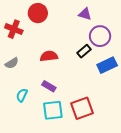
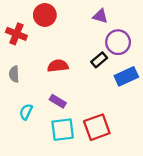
gray semicircle: (12, 63) -> (14, 74), turned 120

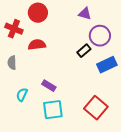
red semicircle: (58, 66) -> (37, 45), moved
red square: (97, 127) -> (96, 108), moved, turned -30

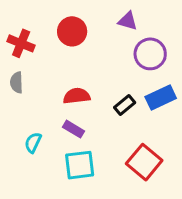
red circle: (38, 13) -> (72, 31), moved
red semicircle: (37, 45) -> (77, 96), moved
black rectangle: (84, 51) -> (125, 105), moved
gray semicircle: (12, 63) -> (17, 82), moved

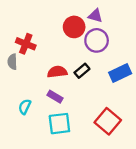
red circle: (72, 31) -> (74, 27), moved
red cross: (21, 43) -> (26, 44), moved
purple circle: (150, 54) -> (97, 40), moved
black rectangle: (125, 105) -> (82, 71), moved

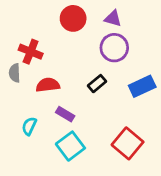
red circle: (74, 27) -> (73, 18), moved
red semicircle: (57, 72) -> (48, 85), moved
cyan square: (59, 124) -> (70, 146), turned -30

